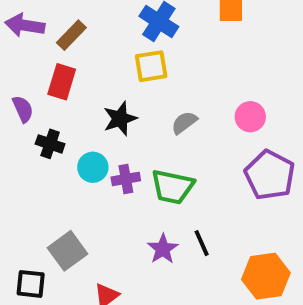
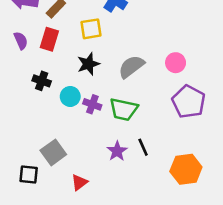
yellow square: (151, 66) -> (91, 29), moved
purple semicircle: (23, 109) -> (21, 41), moved
gray semicircle: (184, 123) -> (131, 67), size x1.5
purple cross: (126, 179) -> (92, 104), turned 30

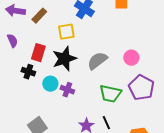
red rectangle: (49, 39) -> (38, 53), moved
black star: (88, 64) -> (64, 59), size x1.4
green trapezoid: (124, 109) -> (110, 94), moved

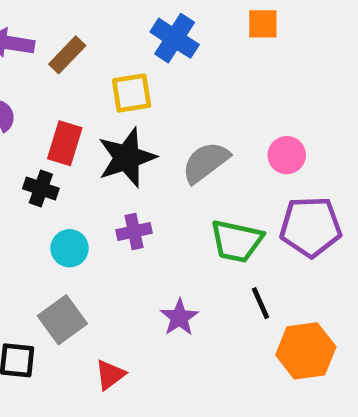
cyan circle: (50, 84) -> (70, 248), moved
purple pentagon: (141, 88) -> (311, 227), turned -30
purple cross: (67, 90) -> (134, 232), turned -32
black line: (106, 123) -> (260, 303), moved

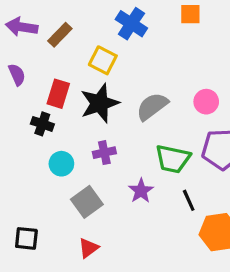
yellow square: (132, 93) -> (103, 60), turned 36
purple star: (179, 317) -> (141, 191), moved
gray square: (62, 320) -> (87, 202), moved

